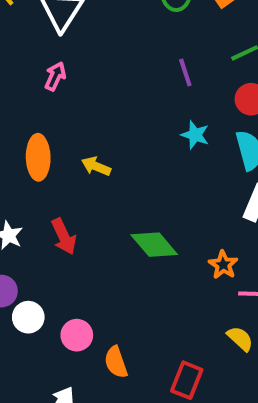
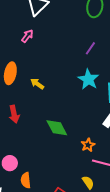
purple line: (185, 73) -> (90, 48), turned 40
cyan star: (195, 135) -> (88, 79), size x1.5

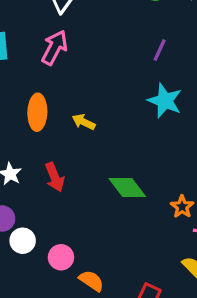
pink arrow: (27, 36) -> (55, 48), size x1.5
orange semicircle: (26, 180) -> (91, 281), turned 140

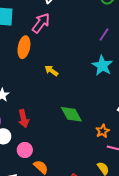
orange ellipse: (37, 112) -> (24, 47), moved
red arrow: (55, 177) -> (23, 119), moved

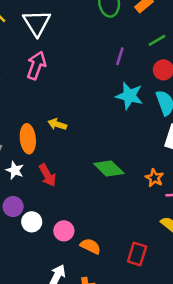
orange ellipse: (24, 47) -> (28, 139), moved
yellow arrow: (51, 71) -> (57, 124), moved
red arrow: (23, 119) -> (47, 175), moved

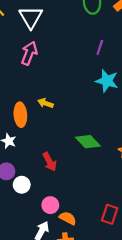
red arrow: (47, 175) -> (50, 162), moved
pink circle: (64, 231) -> (50, 205), moved
orange semicircle: (90, 246) -> (68, 218), moved

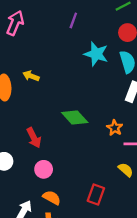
purple line: (100, 47) -> (73, 20), moved
pink circle: (50, 205) -> (44, 169), moved

